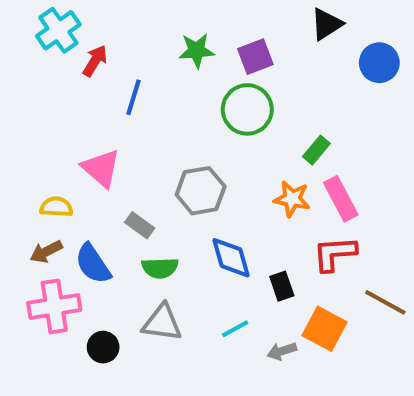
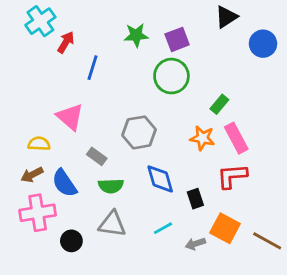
brown line: (385, 302) -> (267, 241), moved

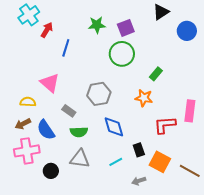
pink rectangle: (236, 138) -> (190, 111), moved, turned 35
black rectangle: (195, 199) -> (139, 150), moved
gray arrow: (195, 244) -> (139, 181), moved

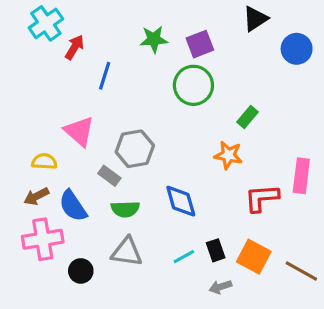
gray hexagon: (99, 94) -> (135, 149), moved
black rectangle: (139, 150) -> (216, 250), moved

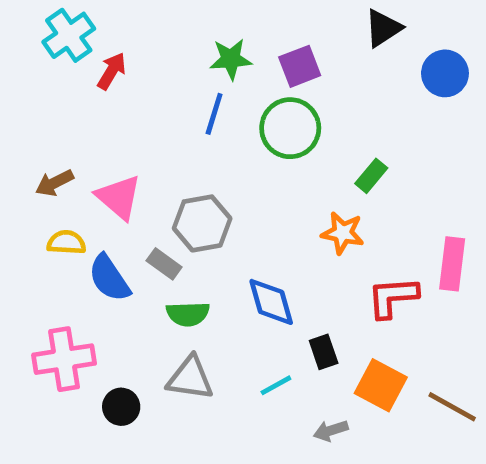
blue line: (105, 76) -> (214, 114), moved
brown arrow: (36, 196) -> (54, 183), moved
blue semicircle: (73, 206) -> (109, 278), moved
black rectangle: (216, 250) -> (324, 352), moved

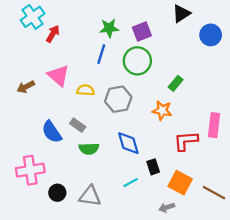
pink triangle: (119, 197) -> (58, 75), moved
gray hexagon: (202, 223) -> (118, 99), moved
yellow semicircle: (66, 242) -> (86, 90), moved
gray triangle: (190, 378) -> (90, 196), moved
gray arrow: (331, 431) -> (167, 207), moved

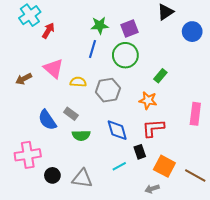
red L-shape: (186, 141) -> (153, 128), moved

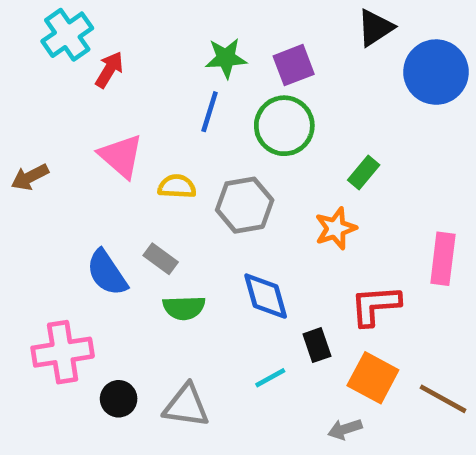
blue circle: (192, 32) -> (436, 72), size x1.4
brown arrow: (24, 79) -> (30, 177), moved
orange star: (148, 100) -> (336, 228), turned -30
red L-shape: (153, 128) -> (375, 305), moved

